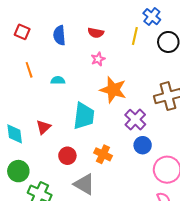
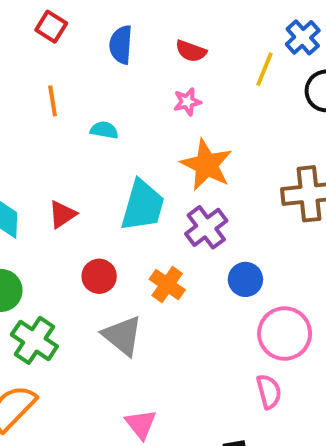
purple cross: (135, 120) -> (206, 227), moved

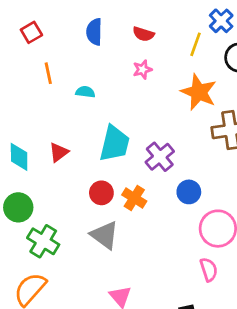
red square: (51, 27) -> (31, 32), moved, turned 30
orange star: (207, 165) -> (199, 92), moved
red circle: (99, 276) -> (101, 193), moved

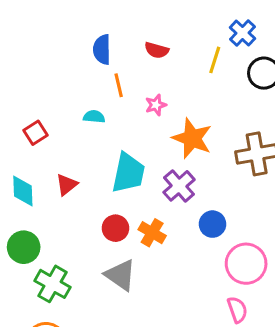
red square: (31, 32) -> (36, 133), moved
pink star: (142, 69) -> (156, 105), moved
orange line: (48, 73) -> (119, 85), moved
orange star: (199, 92) -> (192, 138), moved

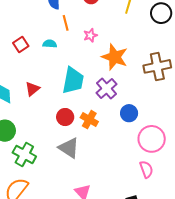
red square: (36, 133) -> (21, 45), moved

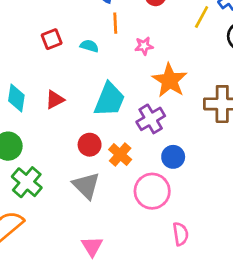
pink circle: (152, 139) -> (152, 191), moved

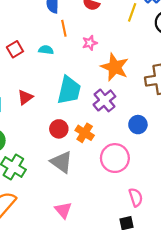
blue circle: (173, 157) -> (138, 125), moved
pink semicircle: (181, 234) -> (136, 197), moved
pink triangle: (92, 246) -> (63, 210), moved

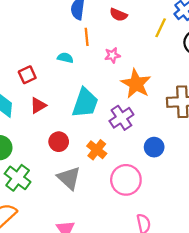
red square: (15, 49) -> (27, 75), moved
red circle: (59, 129) -> (59, 142), moved

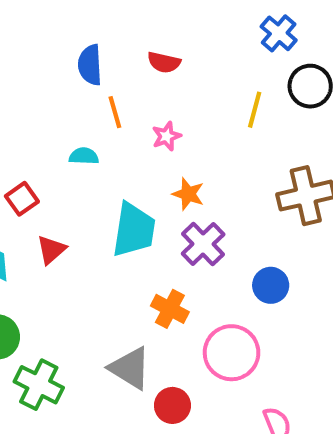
yellow line: (161, 28) -> (255, 110), moved
orange star: (136, 84) -> (188, 194), moved, size x0.6
red circle: (59, 142) -> (172, 405), moved

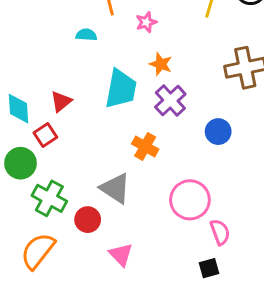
red square: (22, 199) -> (45, 135), moved
pink circle: (232, 353) -> (190, 200), moved
red circle: (172, 405) -> (88, 220), moved

